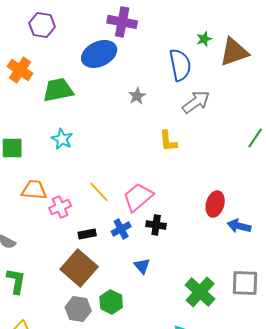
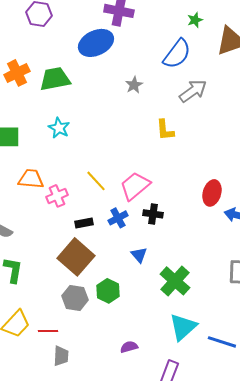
green star: (204, 39) -> (195, 20), moved
blue semicircle: (180, 65) -> (177, 54), turned 48
orange cross: (20, 70) -> (17, 73), moved, turned 30
green cross: (200, 292) -> (175, 281), moved

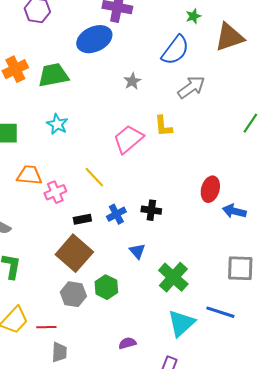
pink trapezoid: (135, 186) -> (128, 139), moved
blue line: (222, 342) -> (220, 312), moved

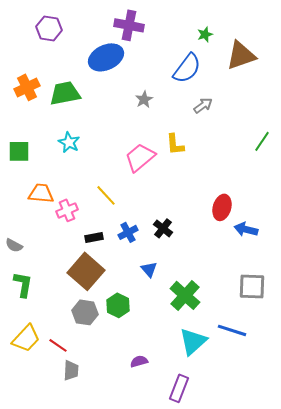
gray arrow: (191, 87) -> (203, 105), size x0.7
black cross: (151, 210) -> (163, 228), turned 30
red line: (46, 327) -> (58, 345), turned 36

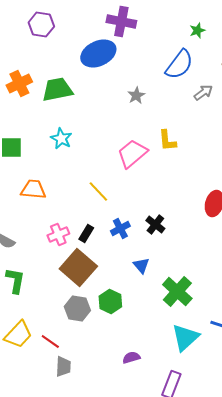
gray arrow: (203, 105) -> (203, 92), moved
pink cross: (67, 210) -> (58, 234), moved
black rectangle: (94, 237) -> (86, 234), turned -48

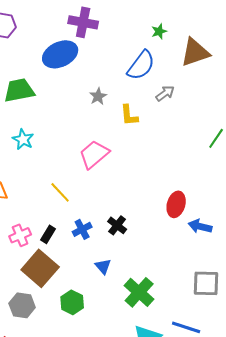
yellow L-shape: (167, 140) -> (129, 115), moved
gray hexagon: (77, 308) -> (22, 305), moved

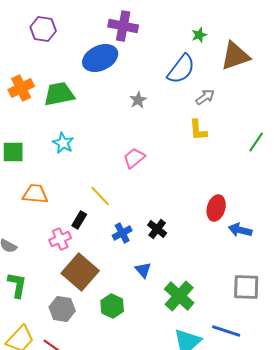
yellow L-shape: (129, 115) -> (198, 130), moved
pink trapezoid: (94, 154) -> (134, 158), size x0.7
black rectangle: (48, 234) -> (79, 220), moved

